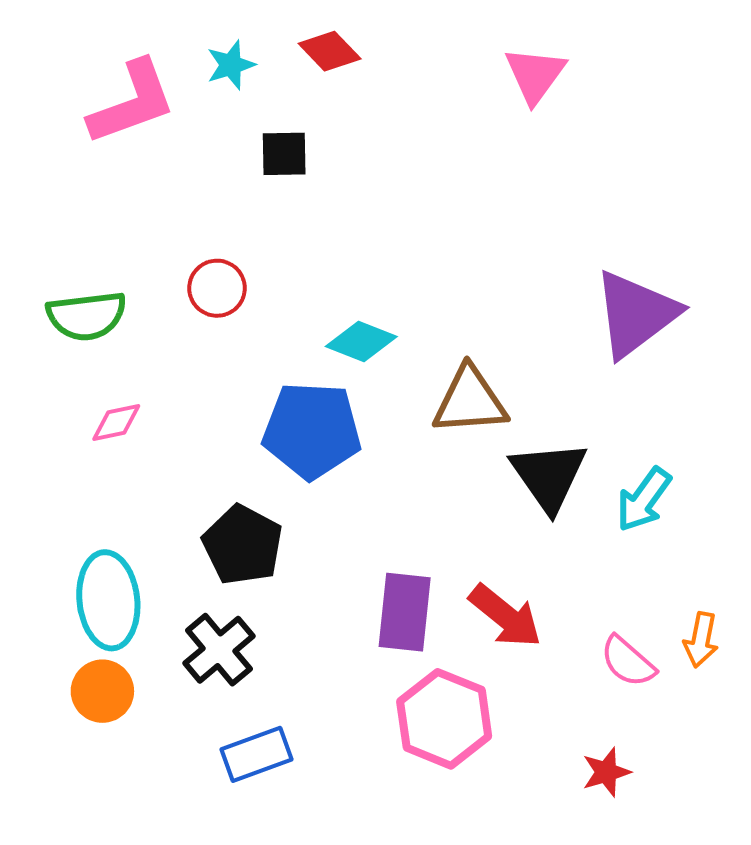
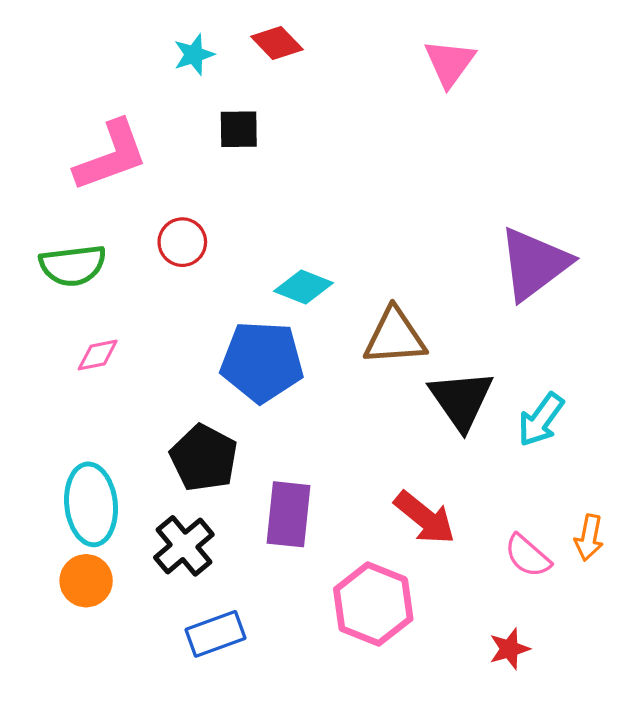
pink L-shape: (132, 102) -> (111, 156), moved
purple rectangle: (405, 612) -> (289, 514), moved

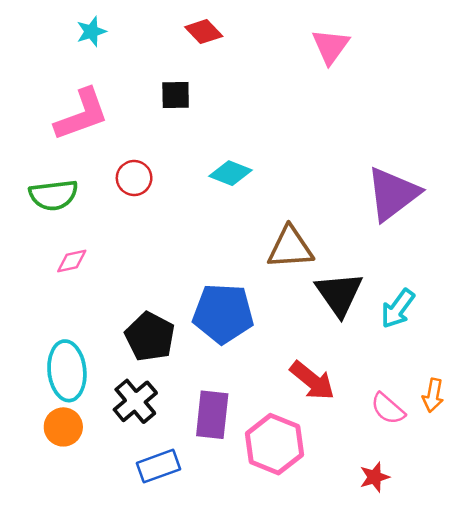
cyan star: (194, 55) -> (91, 32), moved
cyan diamond: (303, 287) -> (230, 173), moved
blue pentagon: (262, 362) -> (223, 313), moved
purple rectangle: (289, 514) -> (212, 415), moved

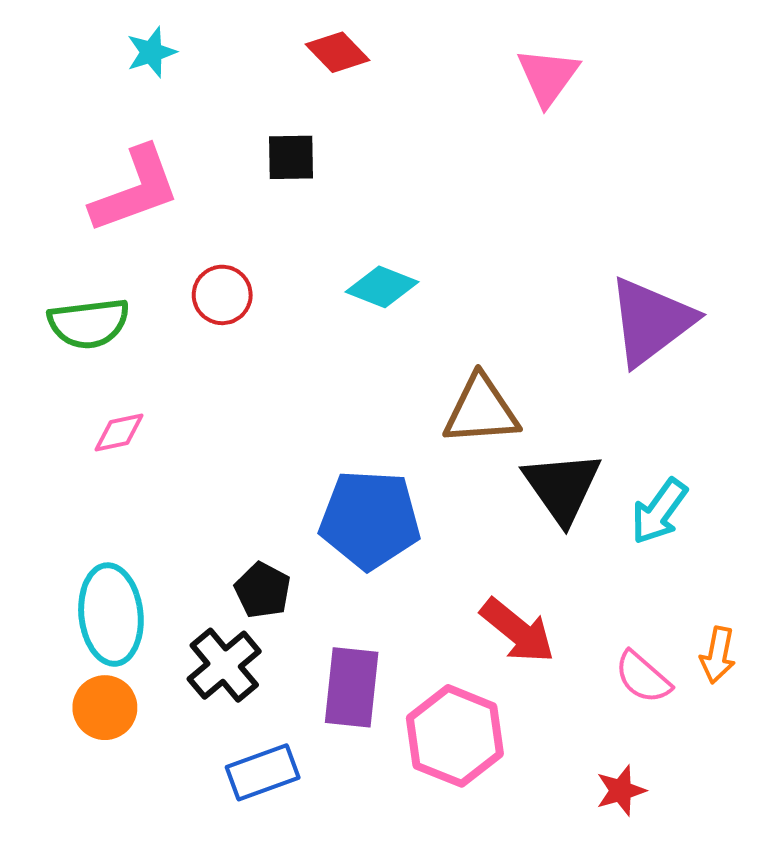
black pentagon: (150, 337) -> (263, 590), moved, size x0.7

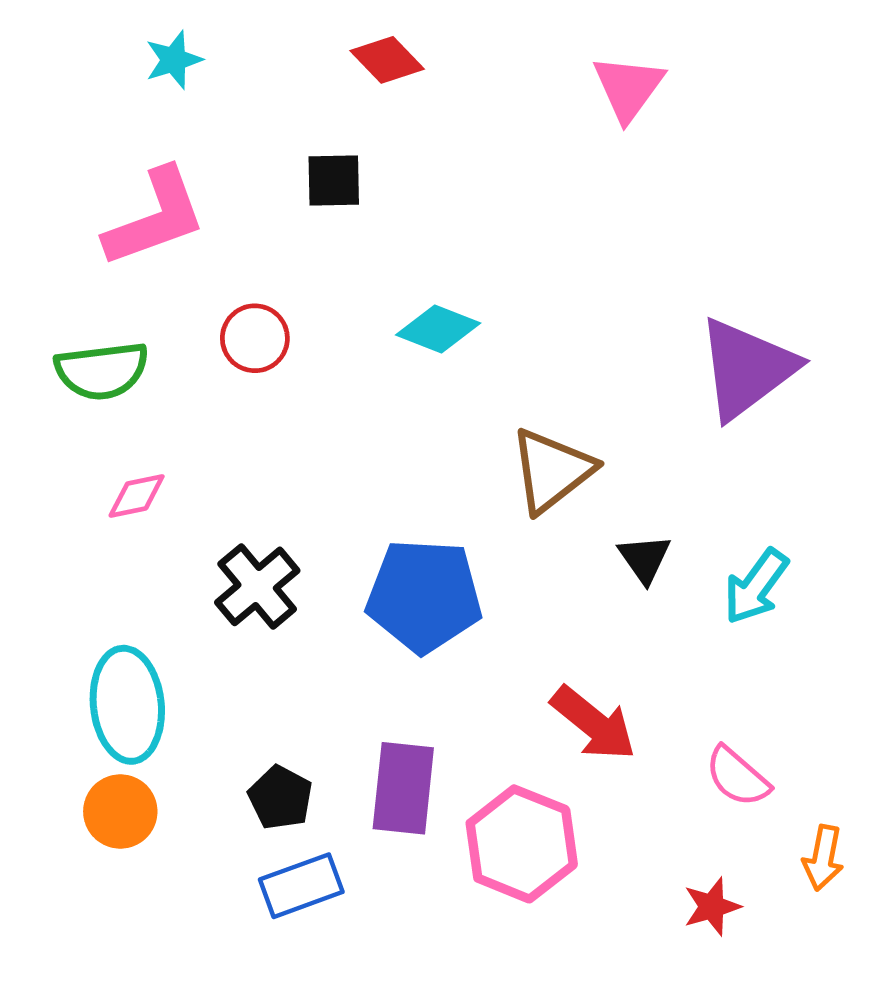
brown triangle: (481, 410) -> (552, 470), turned -34
black triangle: (562, 487) -> (645, 559), size x0.6
black pentagon: (263, 590) -> (280, 798), moved
orange arrow: (718, 655) -> (823, 858), moved
black cross: (224, 665) -> (257, 586), moved

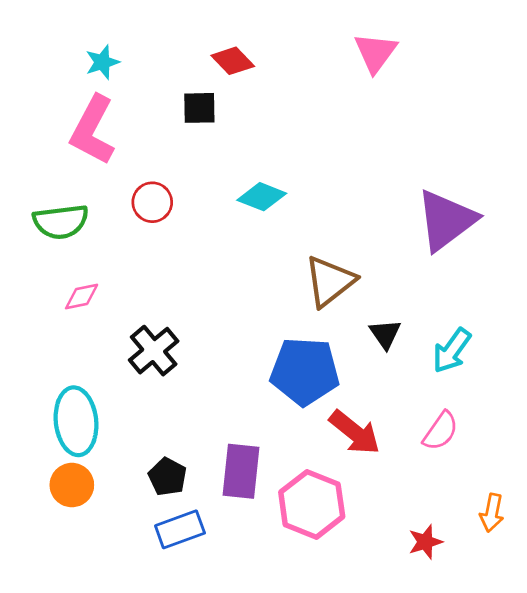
cyan star: (174, 60) -> (102, 62), moved
red diamond: (387, 60) -> (233, 61), moved
pink L-shape: (155, 218) -> (93, 130), turned 138
blue pentagon: (424, 596) -> (305, 371), moved
pink semicircle: (737, 777) -> (441, 431), moved, turned -96

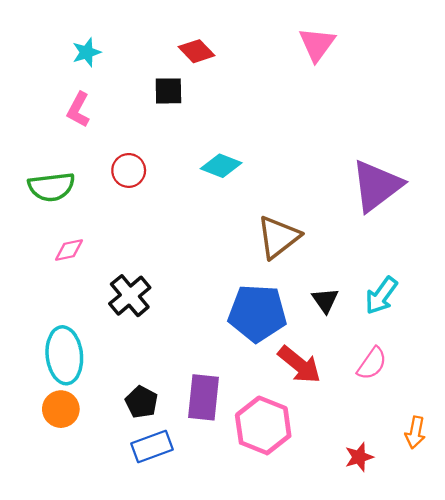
pink L-shape: (93, 130) -> (78, 110), size x0.6
black triangle: (385, 334) -> (325, 300), moved

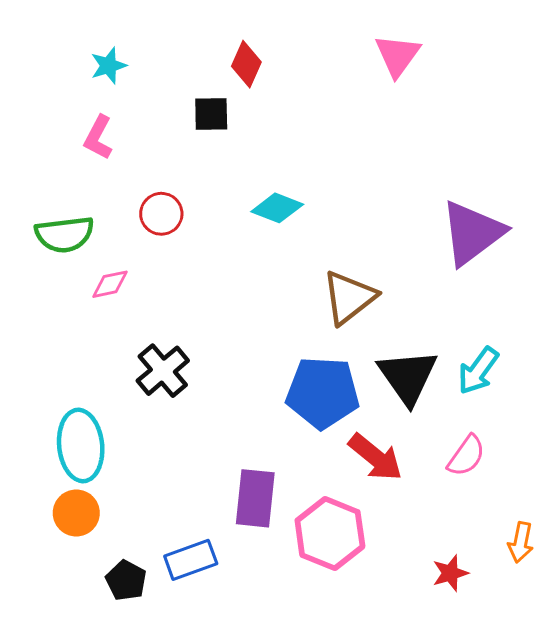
red diamond: (196, 51) -> (246, 64), turned 68
pink diamond: (69, 250) -> (110, 284), moved
black triangle: (325, 300) -> (408, 377), size x1.8
black pentagon: (142, 402) -> (126, 580), moved

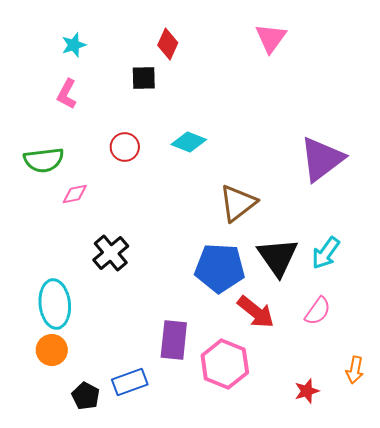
red circle: (161, 214) -> (125, 147), moved

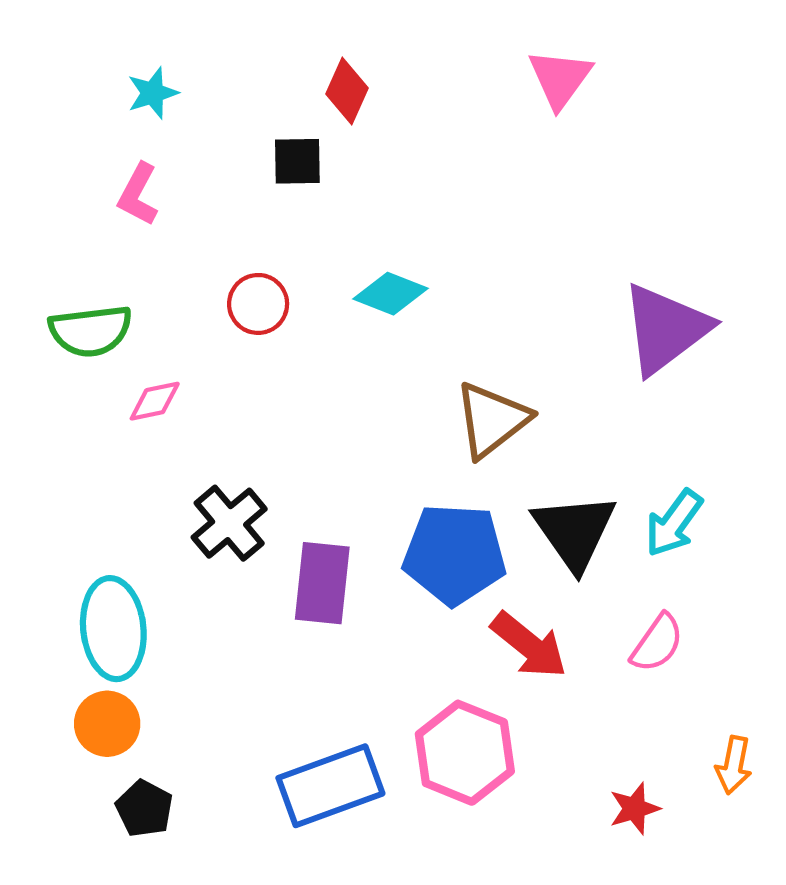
purple rectangle: (174, 340) -> (322, 583), moved
blue rectangle: (130, 382) -> (330, 786), moved, size x1.4
black pentagon: (86, 396) -> (144, 809), moved

